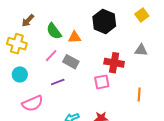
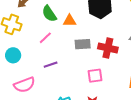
gray rectangle: (71, 62) -> (83, 44), moved, turned -35
pink square: (102, 82) -> (95, 76), moved

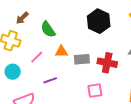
orange triangle: (70, 21) -> (61, 52), moved
pink line: (45, 38) -> (37, 57), moved

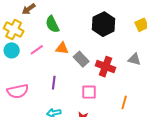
gray rectangle: (82, 59) -> (81, 59), turned 42
cyan circle: (13, 72) -> (12, 50), moved
purple line: (50, 80) -> (54, 83), moved, turned -72

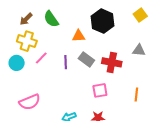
green semicircle: (52, 24) -> (51, 19), moved
yellow cross: (14, 30) -> (27, 41), moved
orange triangle: (62, 48) -> (79, 36), moved
purple line: (54, 83) -> (66, 62), moved

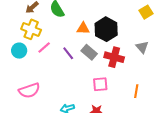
black hexagon: (102, 21) -> (106, 29), moved
gray triangle: (139, 50) -> (142, 47), turned 40
purple line: (66, 62) -> (68, 53), turned -40

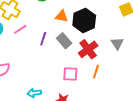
purple line: (68, 53) -> (43, 39), turned 48
red cross: (114, 57) -> (88, 49), turned 30
orange line: (136, 91) -> (96, 72), moved

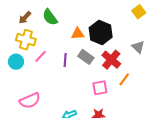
orange line: (96, 72) -> (124, 79), turned 32

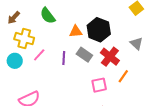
brown arrow: (25, 18) -> (14, 18), moved

